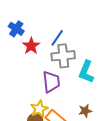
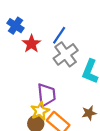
gray cross: (63, 56) -> (66, 54), turned -30
purple trapezoid: (51, 82) -> (46, 95), moved

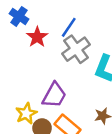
purple trapezoid: (46, 95) -> (54, 95), turned 35
yellow star: (40, 111) -> (26, 113), moved

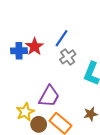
blue cross: (19, 16) -> (19, 51), moved, turned -35
gray cross: (76, 49) -> (68, 57), size x0.7

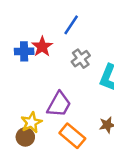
blue line: (61, 38) -> (71, 25), moved
brown circle: (39, 124) -> (25, 137), moved

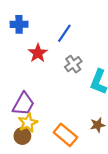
blue cross: (24, 51) -> (19, 24), moved
purple trapezoid: (59, 104) -> (23, 104), moved

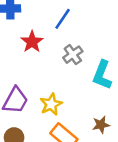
yellow star: (28, 123) -> (51, 104), moved

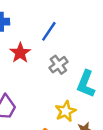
yellow star: (51, 104) -> (66, 111), moved

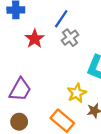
gray cross: (58, 65) -> (70, 38), moved

